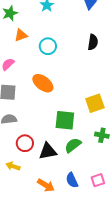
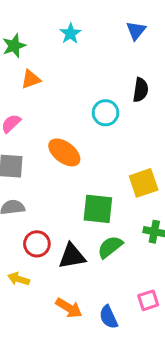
cyan circle: (48, 46) -> (105, 113), moved
blue semicircle: (72, 180) -> (109, 317), moved

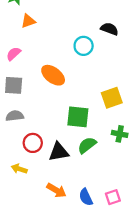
black semicircle: (141, 90) -> (110, 29), turned -78
pink square: (148, 300) -> (113, 197), moved

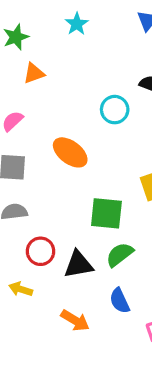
blue semicircle: (86, 197) -> (120, 301), moved

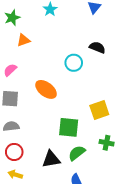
red circle: (41, 251) -> (14, 152), moved

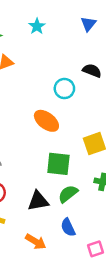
orange ellipse: (46, 89) -> (46, 121), moved

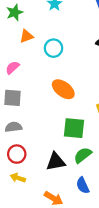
cyan circle: (64, 89) -> (54, 48), moved

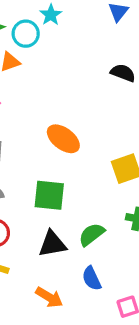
cyan circle: (54, 48) -> (26, 34), moved
green square: (74, 128) -> (49, 195), moved

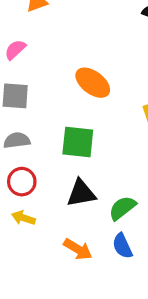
green semicircle: (92, 234) -> (122, 208), moved
blue semicircle: (92, 278) -> (122, 246), moved

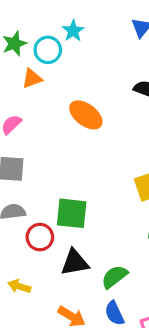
orange ellipse: (93, 83) -> (86, 115), moved
red circle: (22, 182) -> (40, 237), moved

